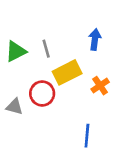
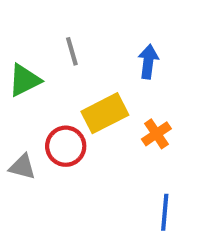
gray line: (46, 49) -> (72, 51), moved
blue line: (87, 136) -> (165, 212), moved

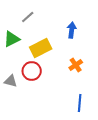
gray line: (72, 51) -> (28, 17), moved, turned 64
yellow rectangle: (105, 113) -> (41, 48), moved

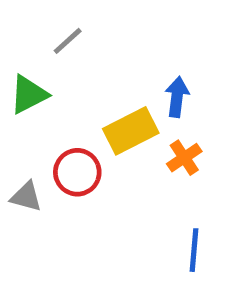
blue arrow: (72, 30) -> (177, 97), moved
yellow rectangle: (41, 48) -> (131, 131), moved

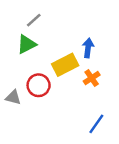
green triangle: (29, 94) -> (26, 44), moved
blue line: (194, 250) -> (96, 124), turned 30

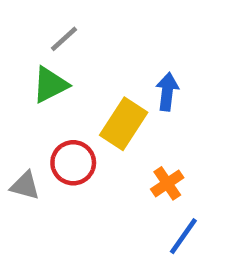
yellow rectangle: (65, 65) -> (124, 124), turned -30
orange cross: (92, 78) -> (167, 183), moved

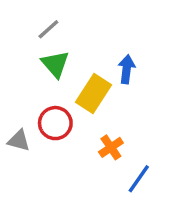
green triangle: (50, 85) -> (55, 64), moved, turned -44
orange cross: (167, 183) -> (111, 147), moved

